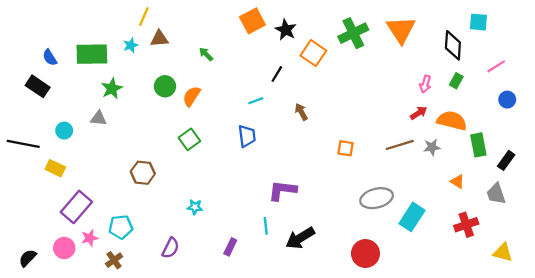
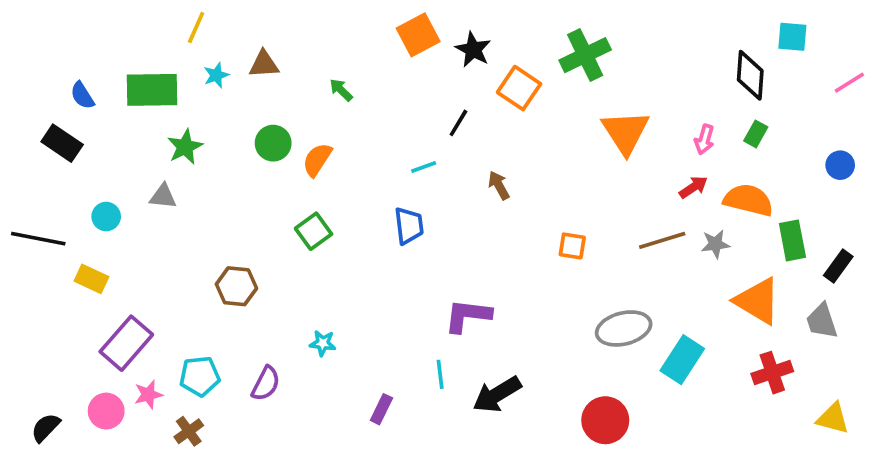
yellow line: (144, 16) -> (196, 28), moved
orange triangle: (401, 30) -> (625, 132), moved
pink line: (496, 66) -> (849, 83), moved
orange triangle: (457, 182) -> (758, 301), size x2.0
purple semicircle: (171, 248) -> (266, 384), moved

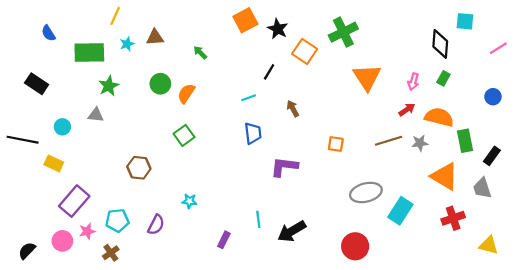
blue semicircle: (82, 95) -> (48, 33), moved
blue trapezoid: (409, 226) -> (253, 133), moved
purple L-shape: (468, 316) -> (284, 167), moved

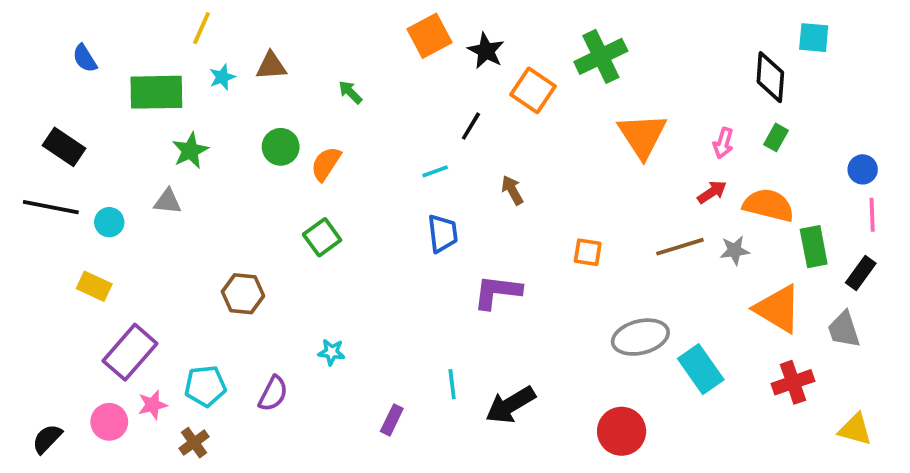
pink line: (498, 48) -> (872, 215), moved, turned -60
black line: (23, 140) -> (51, 207), moved
cyan rectangle: (400, 211) -> (701, 369), turned -68

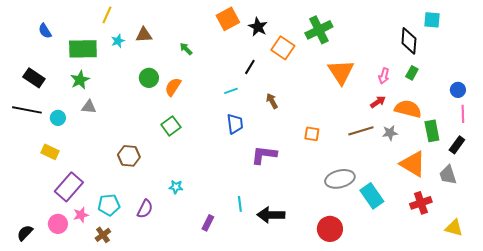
green star: (190, 151) -> (80, 80), moved
black arrow: (510, 405) -> (271, 215), turned 32

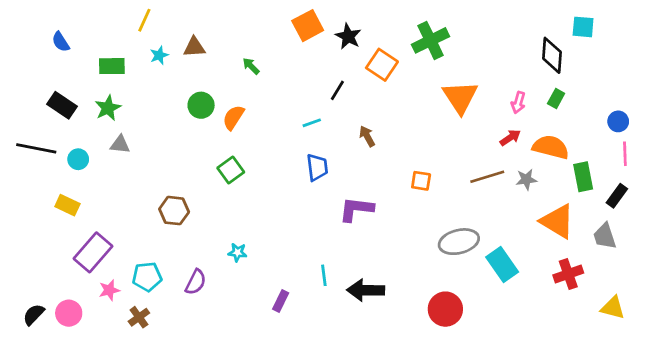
green rectangle: (83, 49) -> (112, 66), size x0.7
black rectangle: (34, 78) -> (62, 105), moved
pink circle: (58, 224) -> (69, 313), moved

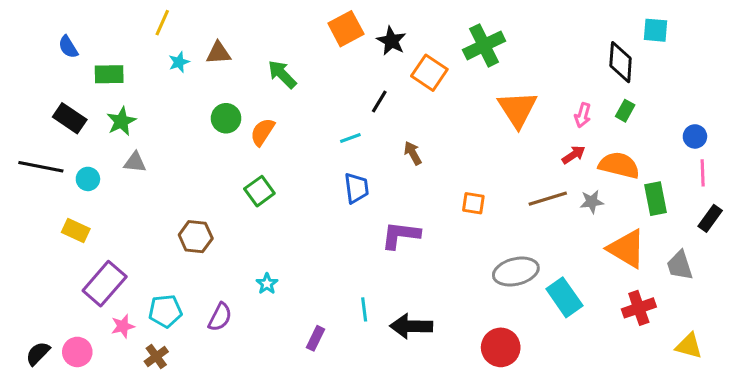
green rectangle: (112, 66) -> (109, 74), moved
green arrow: (251, 66) -> (282, 74), size x1.5
black rectangle: (617, 196) -> (710, 218), moved
cyan star: (237, 252) -> (267, 284), turned 30

